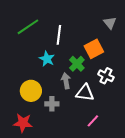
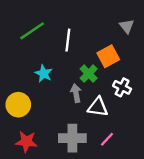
cyan star: (47, 59) -> (44, 74), moved
yellow circle: (31, 91) -> (18, 105), moved
gray cross: (52, 104) -> (72, 138), moved, size x1.6

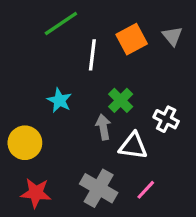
green line: (32, 31) -> (61, 23), moved
orange square: (108, 56) -> (132, 39), moved
gray cross: (72, 138) -> (99, 188), turned 30

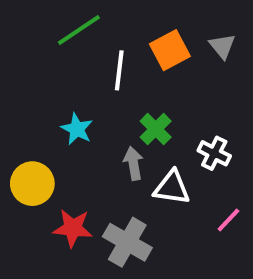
pink line: (146, 190) -> (228, 220), moved
red star: (36, 193) -> (73, 228), moved

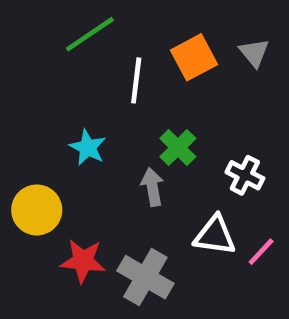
white triangle: (172, 188) -> (215, 235), moved

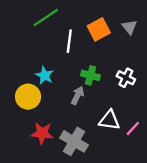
green cross: (178, 148) -> (90, 75), turned -30
white cross: (245, 175) -> (126, 78), moved
gray arrow: (152, 187) -> (78, 95), turned 36
yellow circle: (37, 210) -> (28, 97), moved

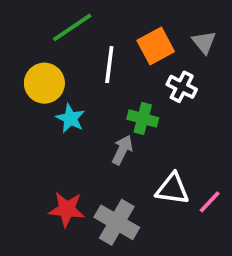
white cross: (126, 78) -> (182, 87), moved
yellow circle: (28, 97) -> (44, 83), moved

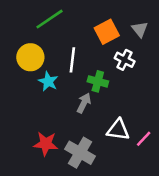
white line: (109, 65) -> (72, 60), moved

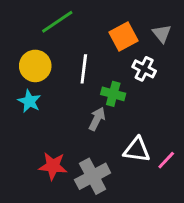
cyan star: (48, 81) -> (29, 101), moved
gray cross: (80, 153) -> (93, 176), turned 32

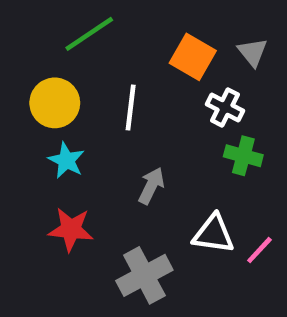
orange square: (124, 36) -> (193, 57), turned -32
green cross: (113, 94) -> (243, 156), moved
cyan star: (29, 101) -> (66, 160), moved
red star: (53, 166) -> (71, 229), moved

